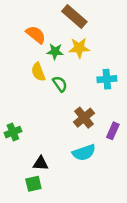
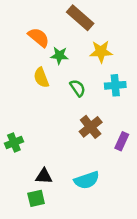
yellow star: (79, 48) -> (101, 52), moved
green semicircle: (60, 84) -> (78, 88), moved
cyan semicircle: (84, 153) -> (87, 180), moved

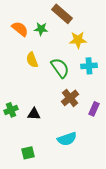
orange semicircle: (39, 37) -> (20, 29), moved
green star: (59, 55) -> (41, 29), moved
green semicircle: (78, 88) -> (60, 68), size x1.5
black triangle: (44, 176) -> (34, 114), moved

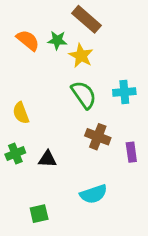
yellow star: (78, 40) -> (81, 56), moved, turned 30
yellow semicircle: (32, 60) -> (21, 113), moved
brown cross: (70, 98) -> (98, 137), turned -30
purple rectangle: (94, 109) -> (131, 152), turned -32

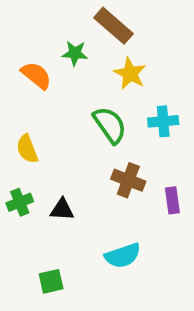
orange semicircle: (28, 40) -> (36, 75), moved
yellow star: (81, 56) -> (130, 73), moved

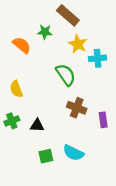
cyan cross: (163, 121) -> (98, 58), moved
cyan semicircle: (123, 256) -> (73, 153), turned 45
green square: (51, 281) -> (46, 156), moved

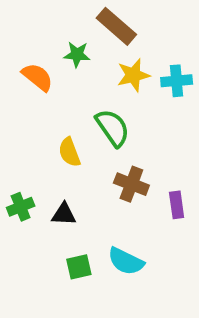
yellow star: (78, 44) -> (133, 75), turned 30
cyan cross: (98, 58) -> (177, 81), moved
yellow semicircle: (16, 89) -> (69, 152), moved

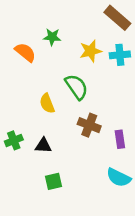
brown rectangle: (116, 26) -> (117, 18), moved
cyan semicircle: (126, 261) -> (119, 178), moved

